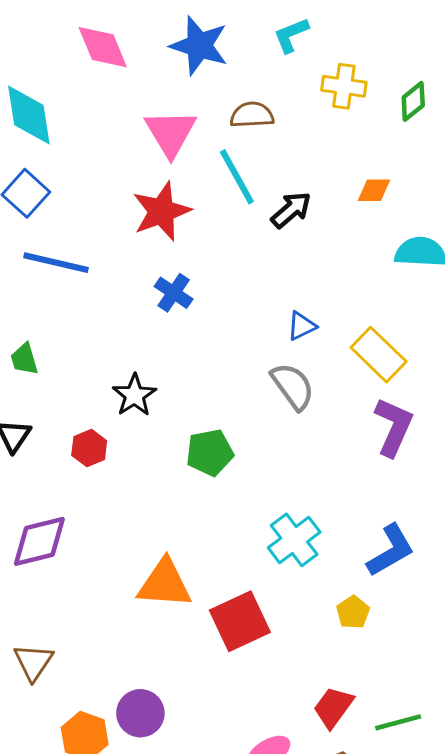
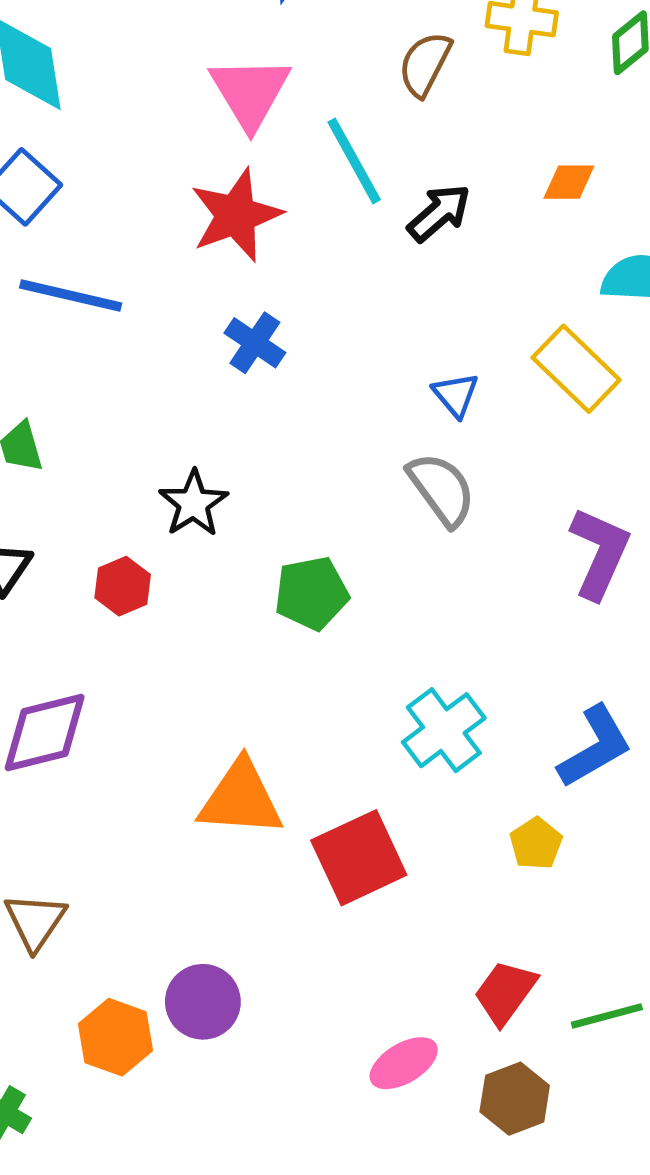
brown semicircle: (252, 115) -> (425, 64), moved, turned -60
blue triangle: (302, 326) -> (456, 395), turned -44
yellow rectangle: (379, 355) -> (576, 369), moved

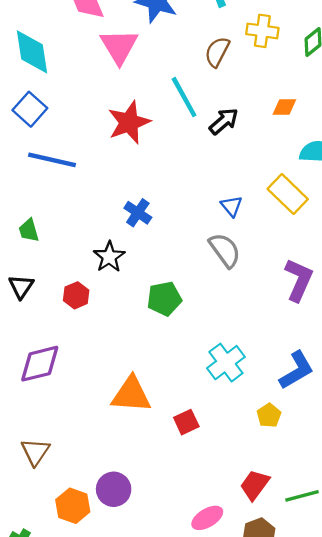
pink triangle: (250, 92) -> (119, 46), moved
blue cross: (255, 343) -> (138, 213), moved
red square: (359, 858) -> (186, 422), size x0.6

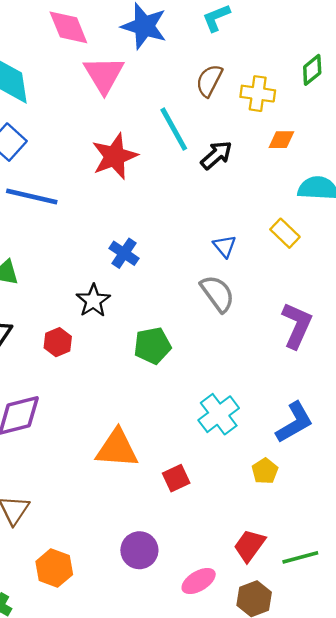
yellow cross: (262, 31) -> (258, 94), moved
yellow rectangle: (288, 194) -> (285, 233), size x0.7
purple circle: (114, 489) -> (139, 550), moved

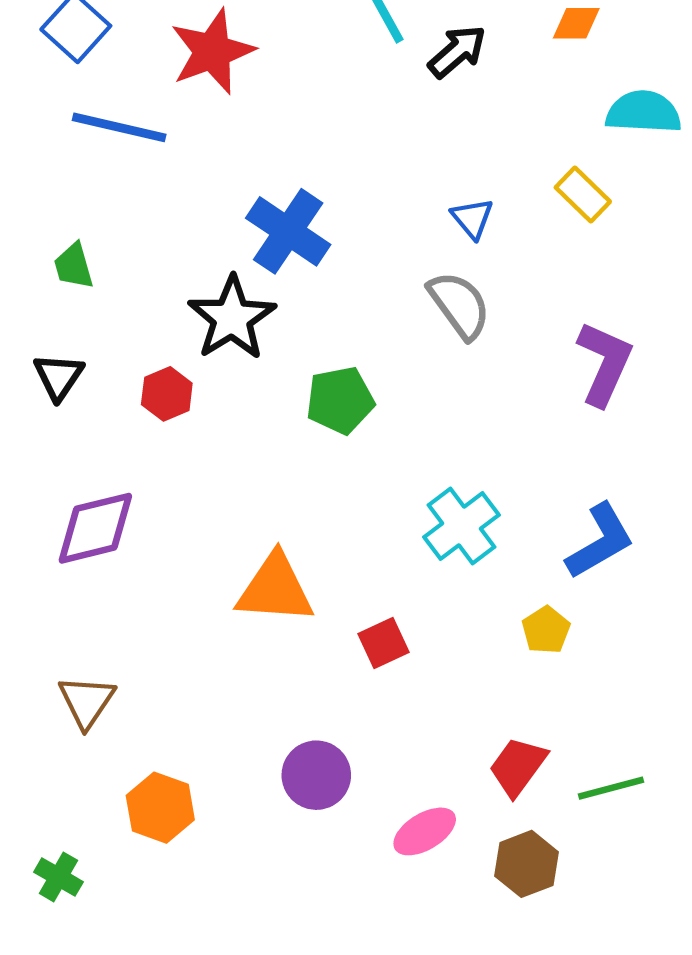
red star: (115, 156) -> (212, 52), moved
blue cross: (124, 253) -> (288, 231), size x1.5
black star: (93, 301) -> (232, 318), size x1.4

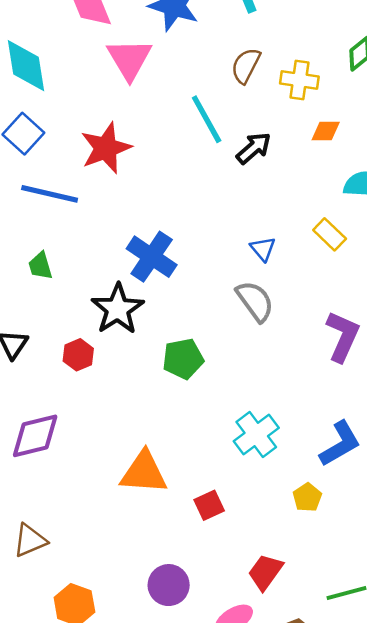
green trapezoid: (74, 266) -> (40, 266), moved
brown triangle: (87, 701) -> (30, 541), turned 33
red trapezoid: (518, 766) -> (265, 572), moved

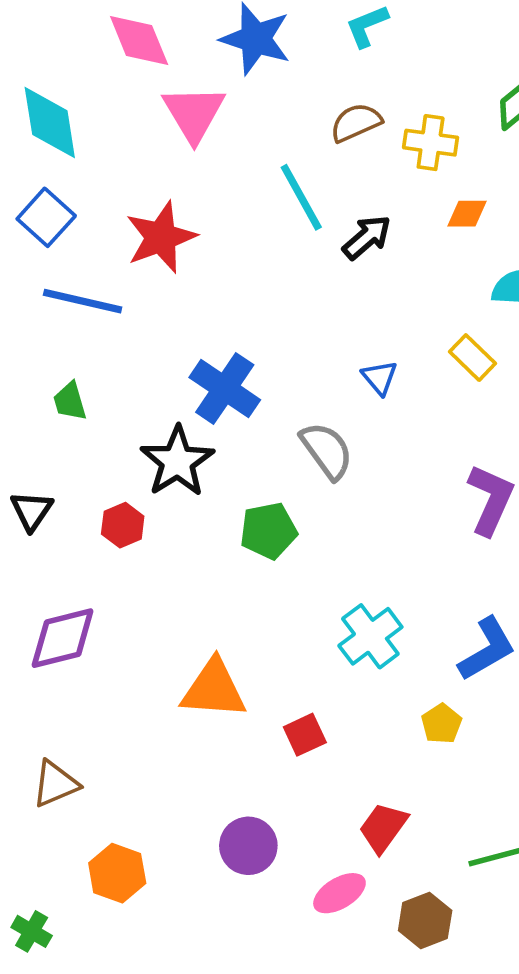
brown semicircle: (246, 66) -> (356, 123), turned 39
gray semicircle: (255, 301) -> (327, 450), moved

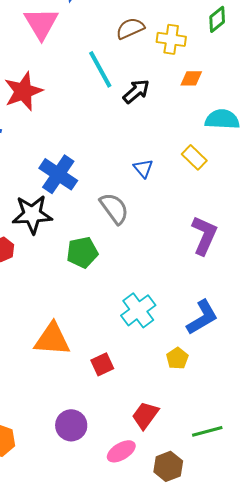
black star: (177, 461) -> (32, 214), turned 30

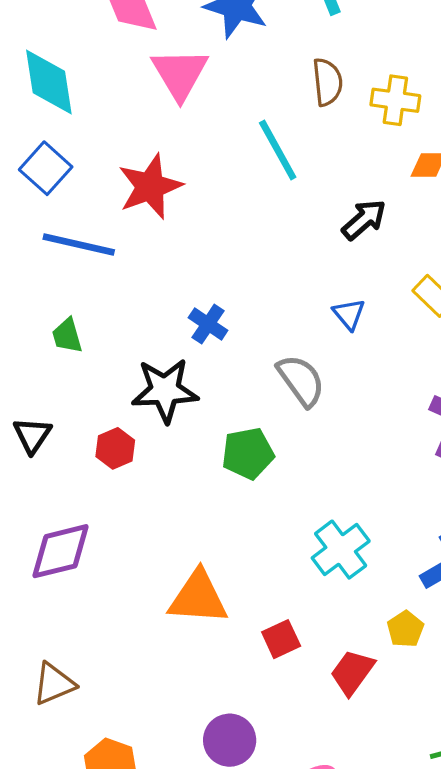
brown semicircle: (130, 28) -> (327, 82), turned 108
black arrow: (136, 91) -> (364, 220), moved
blue cross: (58, 174) -> (208, 324), size x0.6
red trapezoid: (145, 415) -> (352, 672), moved

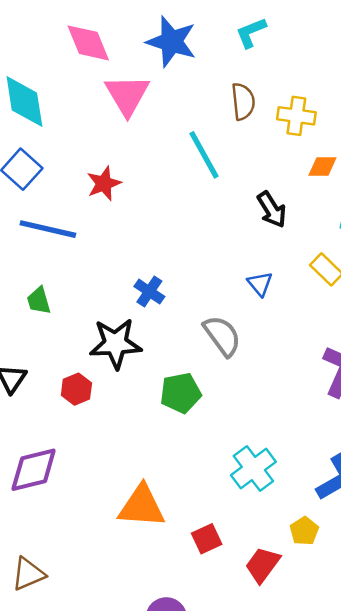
red star: (150, 186) -> (104, 183), size x0.7
black arrow: (364, 220) -> (272, 210), turned 99

